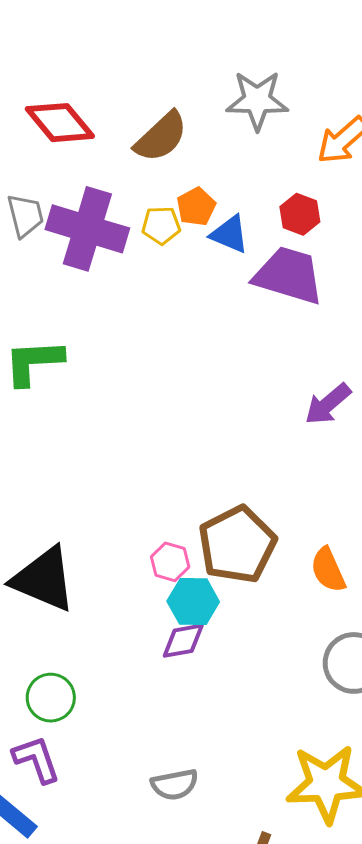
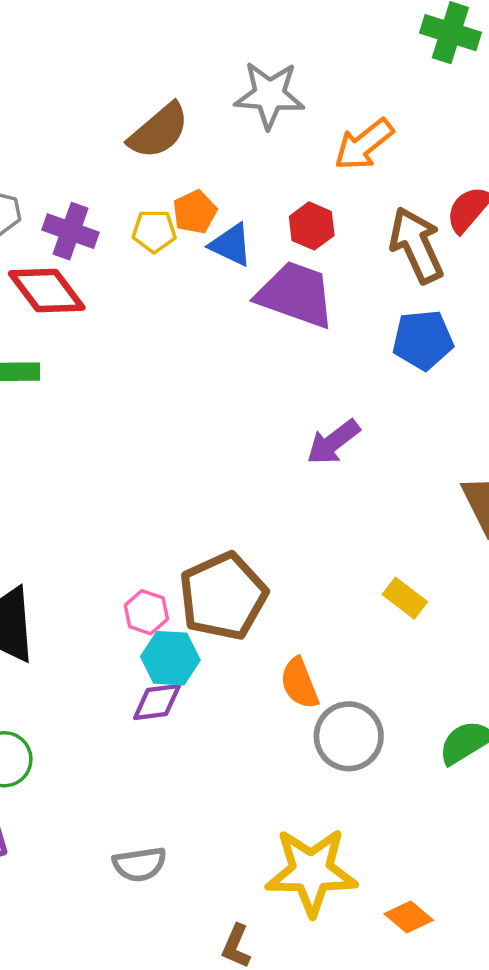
red diamond: (60, 123) -> (47, 291), moved
purple cross: (87, 229) -> (70, 231), size x0.6
orange semicircle: (328, 570) -> (299, 683), moved

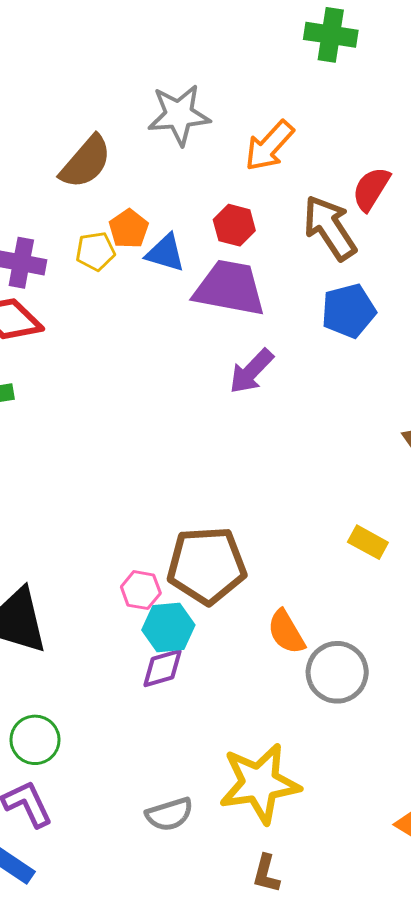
purple arrow: (333, 442) -> (251, 371), moved
brown pentagon: (223, 596) -> (207, 565), turned 30
yellow star: (311, 872) -> (260, 783), moved

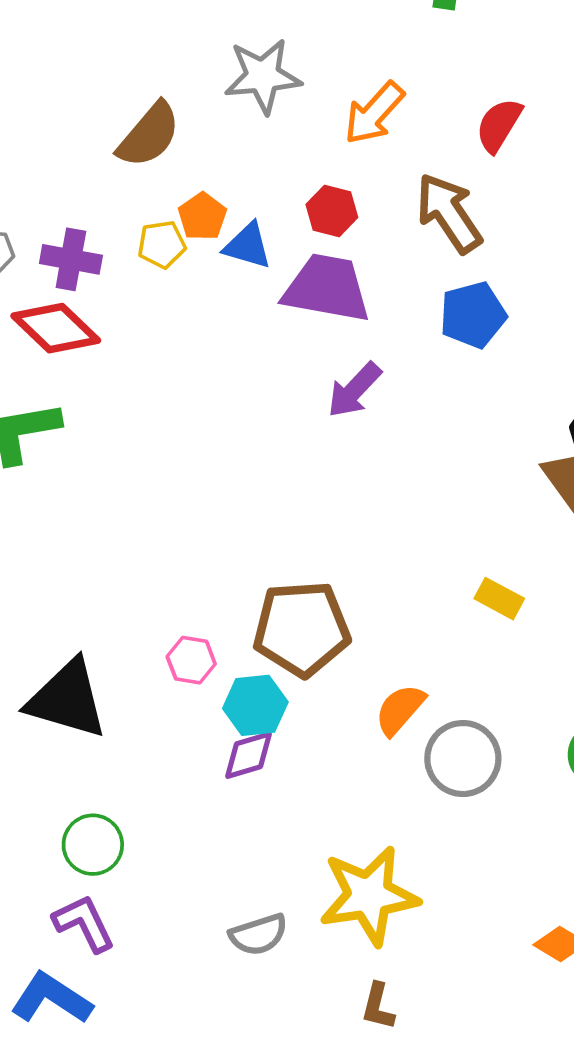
red semicircle: (371, 189) -> (499, 125), moved
pink hexagon: (141, 590) -> (191, 660), moved
orange semicircle: (286, 632) -> (400, 710), turned 72

